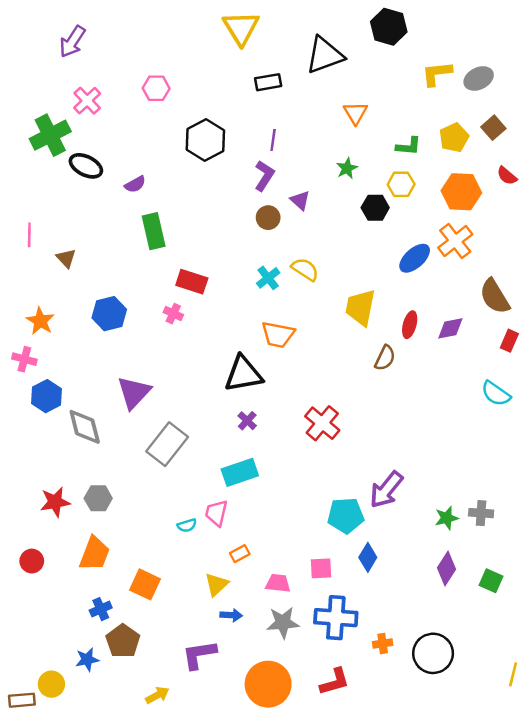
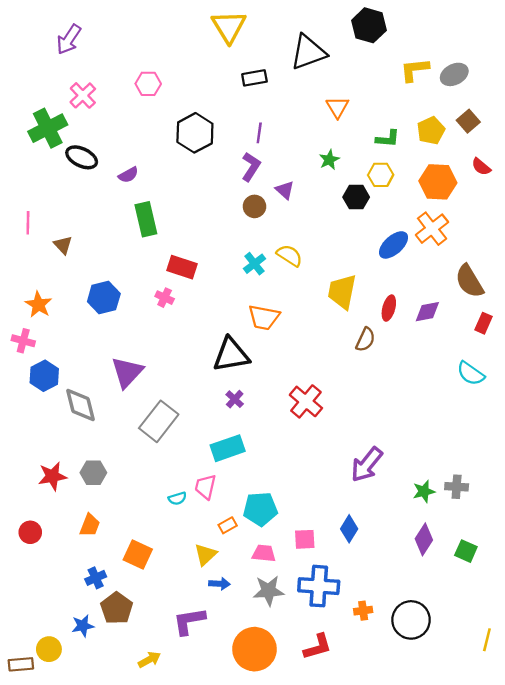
cyan pentagon: (346, 515) -> (260, 509), moved
orange trapezoid: (95, 554) -> (90, 525), size x0.7

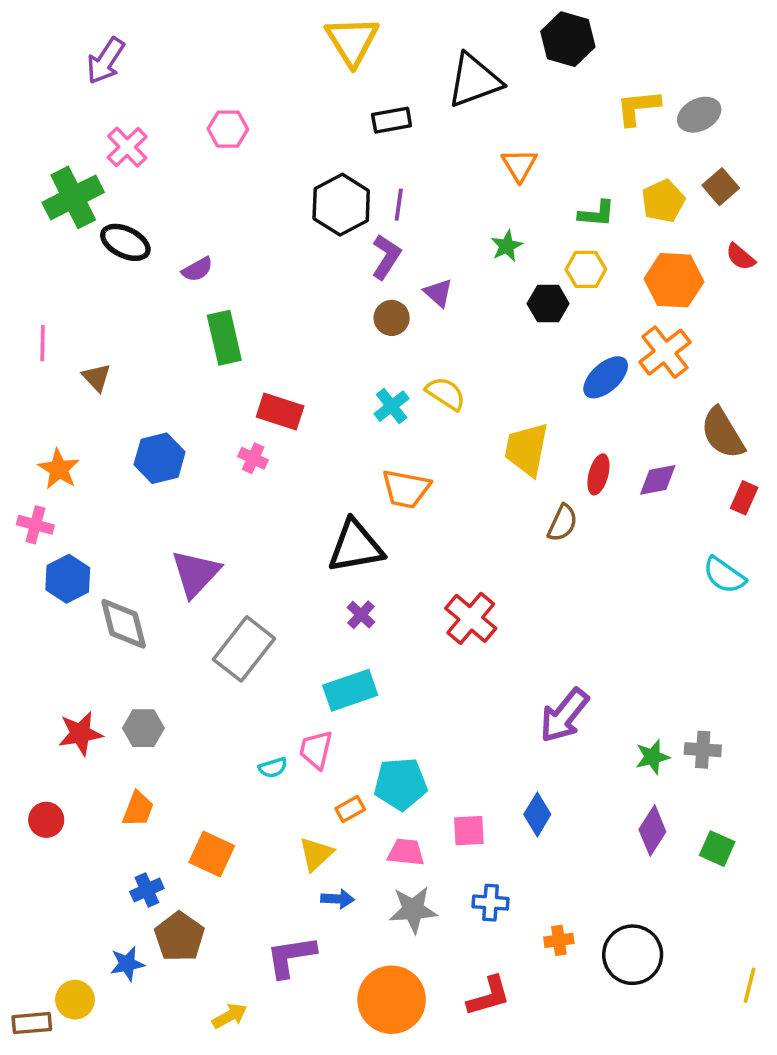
black hexagon: (195, 133) -> (341, 205), moved
blue cross: (319, 586) -> (491, 903), size x0.6

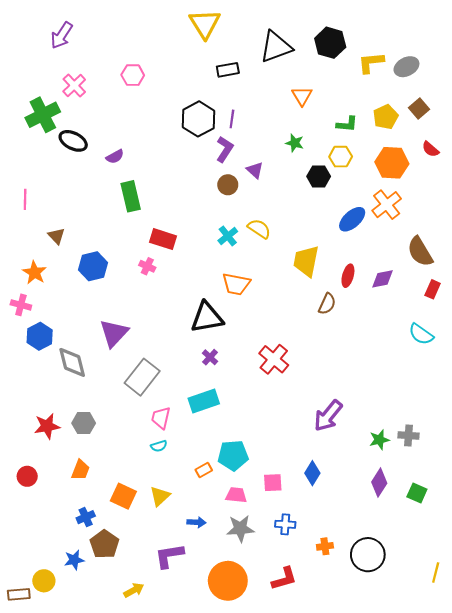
black hexagon: (568, 39) -> (330, 43), moved
green star: (507, 246) -> (295, 143), turned -30
brown triangle: (97, 377) -> (56, 236), moved
pink trapezoid: (316, 750) -> (161, 418), moved
yellow triangle: (316, 854) -> (160, 496), moved

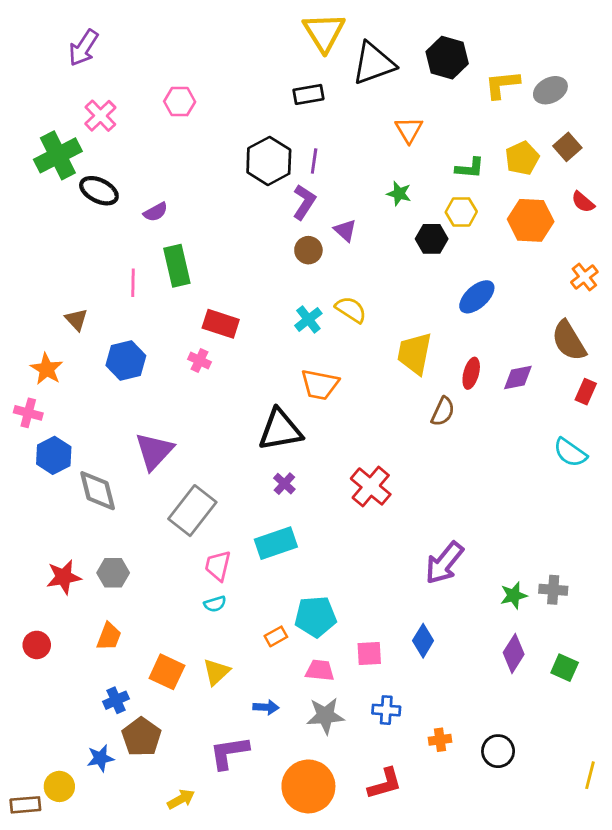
yellow triangle: (205, 24) -> (324, 32), moved
pink line: (25, 199) -> (133, 283), moved
orange cross: (387, 205) -> (584, 277), moved, size x0.7
black circle: (368, 555) -> (498, 751), size x0.7

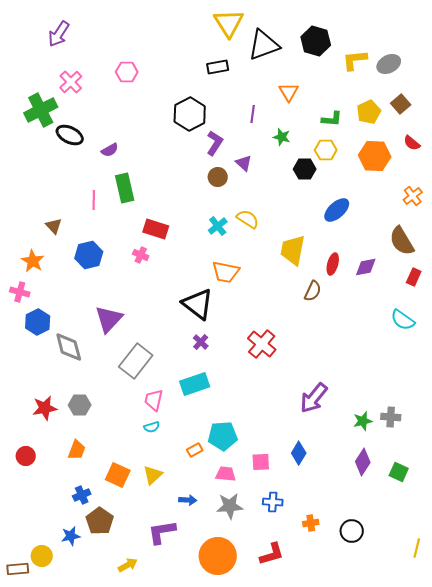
purple line: (314, 161) -> (253, 114), moved
black triangle: (280, 430) -> (198, 304), turned 48

